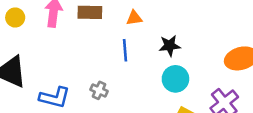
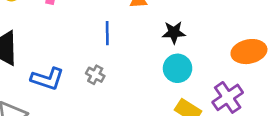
blue line: (125, 50) -> (107, 33), moved

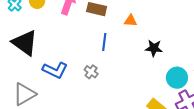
cyan circle: (178, 68) -> (177, 78), moved

